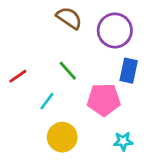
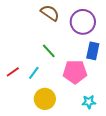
red line: (18, 76) -> (13, 72), moved

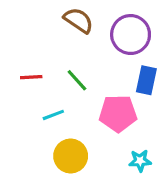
red line: (13, 72) -> (31, 77), moved, turned 32
cyan line: (34, 73) -> (53, 115), turned 32

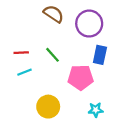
cyan line: (53, 115) -> (24, 72), moved

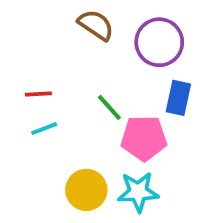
green line: (53, 55) -> (109, 107), moved
cyan star: (96, 110) -> (138, 192), moved, size x1.5

